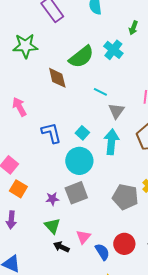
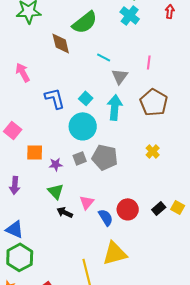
cyan cross: (113, 50) -> (130, 15), moved
orange square: (18, 189) -> (35, 152), moved, turned -30
gray square: (76, 193) -> (80, 158), size x0.6
gray pentagon: (125, 197) -> (105, 157), moved

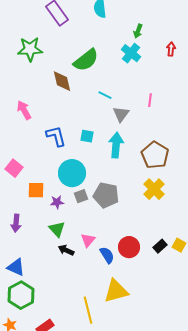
cyan square: (86, 98) -> (87, 136), turned -32
brown pentagon: (154, 102) -> (155, 155), moved
cyan circle: (83, 126) -> (72, 173), moved
yellow cross: (153, 151) -> (154, 189), size x1.5

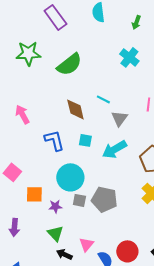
green arrow: (138, 31) -> (136, 22), moved
green semicircle: (86, 60) -> (69, 64), moved
brown diamond: (62, 81) -> (75, 109), moved
cyan arrow: (116, 145) -> (114, 149), turned -125
gray square: (81, 196) -> (79, 200), turned 32

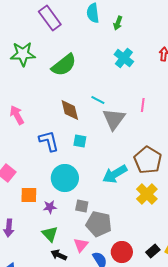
green arrow: (136, 22) -> (118, 23), moved
gray triangle: (119, 118) -> (114, 119), size x1.4
cyan arrow: (114, 149) -> (115, 174), moved
gray pentagon: (104, 199) -> (99, 224), moved
gray square: (79, 200) -> (82, 206), moved

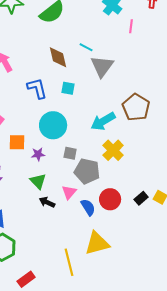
pink line: (143, 105) -> (131, 26), moved
yellow cross: (147, 194) -> (113, 150), moved

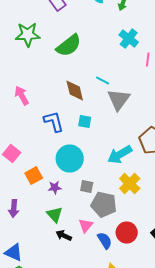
orange square: (17, 142) -> (34, 176), turned -30

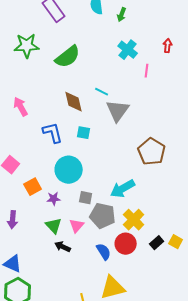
cyan arrow: (120, 155) -> (123, 189), moved
yellow cross: (130, 184) -> (134, 220), moved
pink triangle: (86, 226) -> (77, 226), moved

